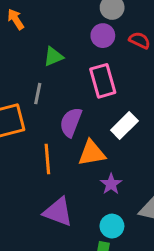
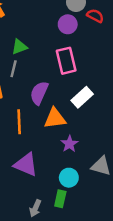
red semicircle: (140, 40) -> (95, 16), moved
green triangle: (53, 57) -> (19, 47), moved

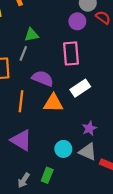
purple semicircle: (39, 93) -> (43, 78), turned 80
purple star: (69, 144) -> (89, 128), moved
cyan circle: (69, 178) -> (63, 149), moved

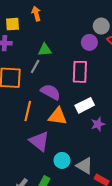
purple star: (89, 128) -> (98, 124), moved
purple triangle: (21, 140) -> (39, 141), moved

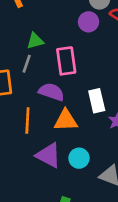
pink rectangle: (80, 72) -> (66, 61), moved
white rectangle: (85, 105) -> (97, 101), turned -66
cyan circle: (62, 160) -> (79, 158), moved

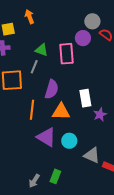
green triangle: (35, 41) -> (42, 50), turned 32
pink rectangle: (66, 61) -> (67, 54), moved
purple semicircle: (51, 92) -> (52, 89), turned 84

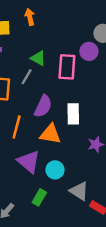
white rectangle: (85, 98) -> (73, 114), moved
green rectangle: (55, 176) -> (39, 197), moved

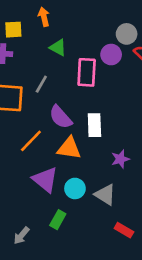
green triangle: (38, 58) -> (58, 47), moved
purple semicircle: (43, 106) -> (61, 117), turned 115
orange line: (17, 127) -> (31, 141), turned 30
gray triangle: (79, 191) -> (105, 195), moved

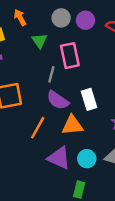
gray circle: (127, 34) -> (61, 18), moved
green triangle: (58, 47) -> (39, 41), turned 42
purple circle: (111, 55) -> (85, 20), moved
gray line: (41, 84) -> (51, 74), moved

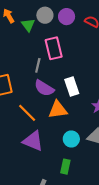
green triangle: (39, 41) -> (28, 25), moved
orange line: (38, 128) -> (27, 113), turned -72
purple triangle: (59, 158) -> (33, 141), moved

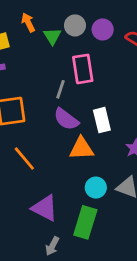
orange line: (27, 113) -> (24, 158), moved
purple triangle: (33, 141) -> (45, 208), moved
green rectangle: (65, 167) -> (85, 222), size x1.6

